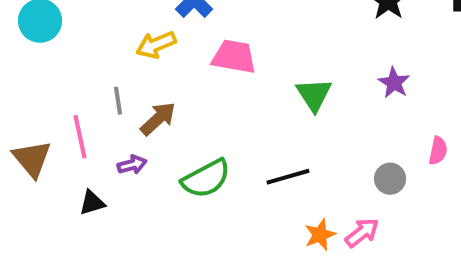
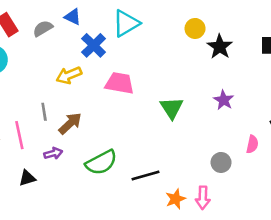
black line: (288, 177) -> (146, 175), moved
pink arrow: (362, 233) -> (203, 198), turned 130

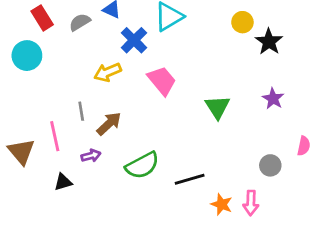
pink trapezoid: (120, 83) -> (162, 81), turned 40
orange star: (175, 199) -> (222, 204), turned -30

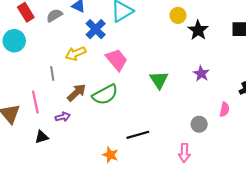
gray line: (81, 111) -> (52, 73), moved
green semicircle: (142, 165) -> (105, 95), moved
orange star: (222, 204) -> (110, 155), moved

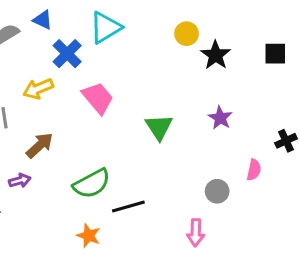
green semicircle: (105, 95) -> (92, 184), moved

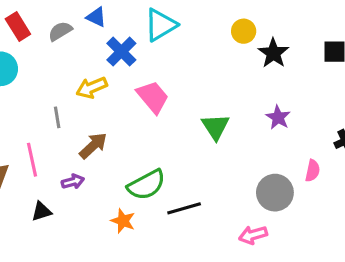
gray circle: (217, 191) -> (275, 193), size x1.5
pink arrow: (196, 233) -> (253, 235), turned 72
orange star: (89, 236) -> (123, 221), moved

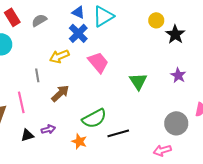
blue triangle: (96, 17) -> (78, 12), moved
purple arrow: (73, 182) -> (48, 129), moved

